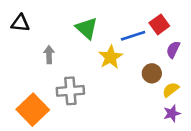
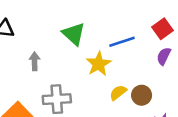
red square: (159, 24) -> (162, 29), moved
brown circle: (152, 73) -> (142, 95), moved
yellow semicircle: (171, 90) -> (118, 93), moved

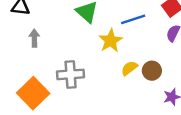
gray arrow: (35, 61) -> (34, 38), moved

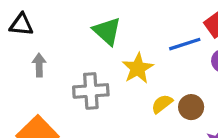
blue line: (133, 19) -> (185, 44), moved
gray cross: (71, 74) -> (91, 91), moved

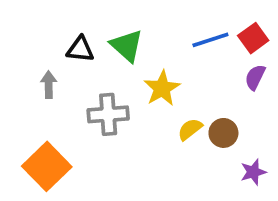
black triangle: (21, 25) -> (80, 49), moved
blue line: (185, 44) -> (210, 40), moved

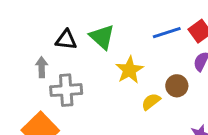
gray cross: (108, 114) -> (66, 90), moved
brown circle: (223, 133) -> (177, 86), moved

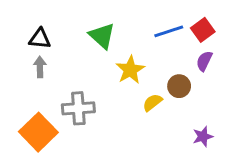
black triangle: (66, 40) -> (40, 39), moved
gray cross: (66, 90) -> (78, 108), moved

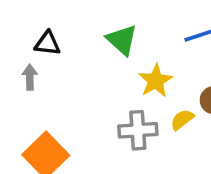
gray arrow: (40, 67) -> (30, 77), moved
gray cross: (78, 108) -> (138, 130), moved

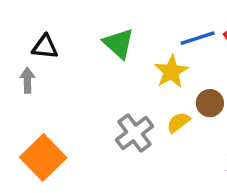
yellow star: (156, 81) -> (171, 71), moved
gray cross: (138, 130) -> (134, 133), turned -33

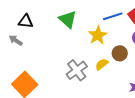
gray arrow: (27, 80) -> (16, 40), turned -56

